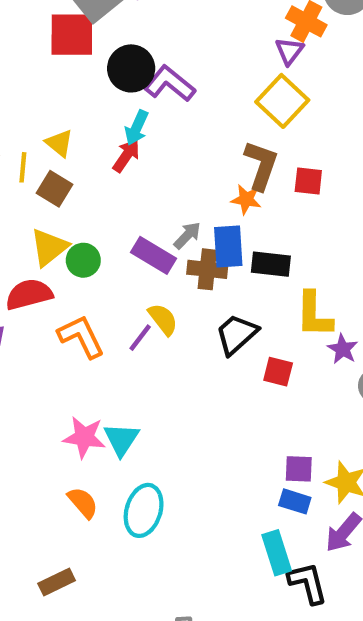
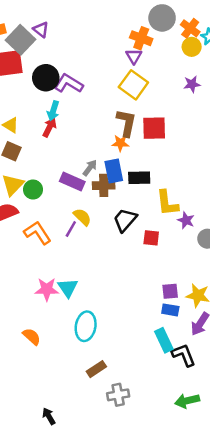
red square: (308, 181) -> (154, 128), size x1.5
orange semicircle: (83, 503) -> (32, 337), moved
brown rectangle: (57, 582) -> (96, 369), moved

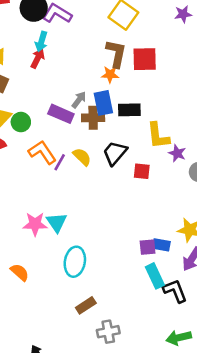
yellow semicircle: (82, 217) -> (82, 157), moved
orange L-shape: (37, 233) -> (42, 152), moved
purple square: (170, 291) -> (148, 247), moved

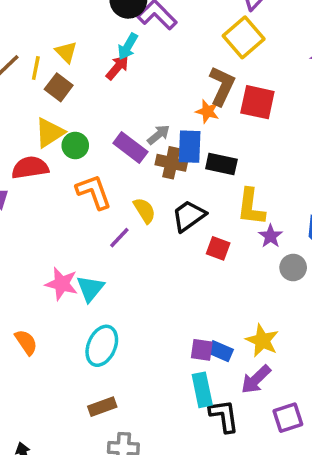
purple line: (60, 162) -> (119, 238), moved

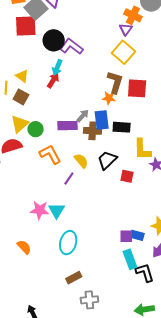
purple rectangle: (130, 147) -> (68, 126), turned -30

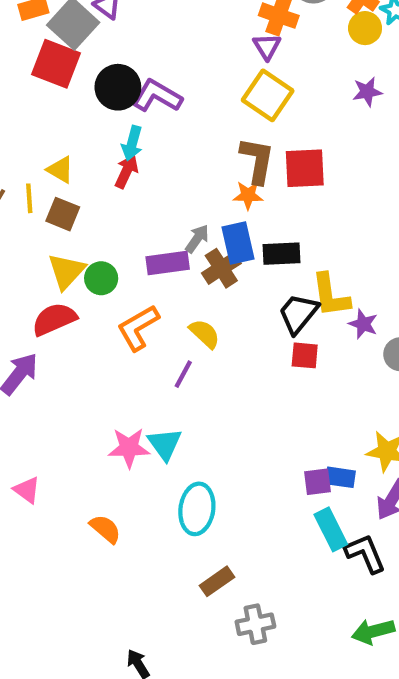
red square: (26, 26) -> (56, 64), turned 30
brown cross: (93, 131) -> (221, 268), turned -30
orange L-shape: (50, 154) -> (138, 328), turned -85
black trapezoid: (107, 160) -> (298, 314), moved

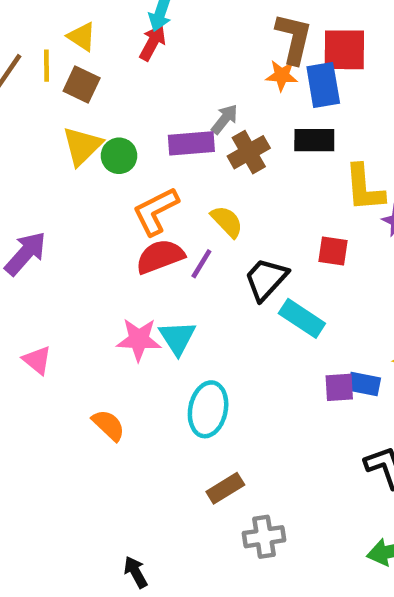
blue rectangle: (238, 243) -> (323, 85), moved
black trapezoid: (298, 314) -> (266, 279), moved
red semicircle: (54, 319) -> (160, 256), moved
pink triangle: (27, 490) -> (37, 360), moved
cyan rectangle: (331, 529) -> (302, 318), moved, turned -33

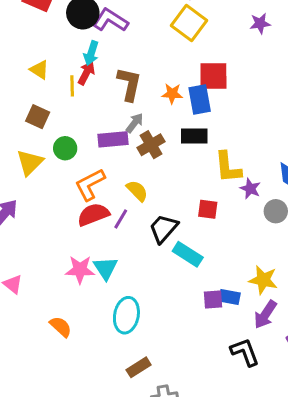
brown L-shape: (294, 38) -> (129, 84), moved
yellow line: (47, 66) -> (72, 86), moved
brown square: (82, 85) -> (38, 117), moved
yellow triangle: (82, 146) -> (30, 162), moved

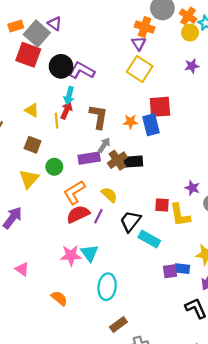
black rectangle: (194, 136) -> (133, 162), moved
yellow L-shape: (228, 167) -> (180, 215), moved

